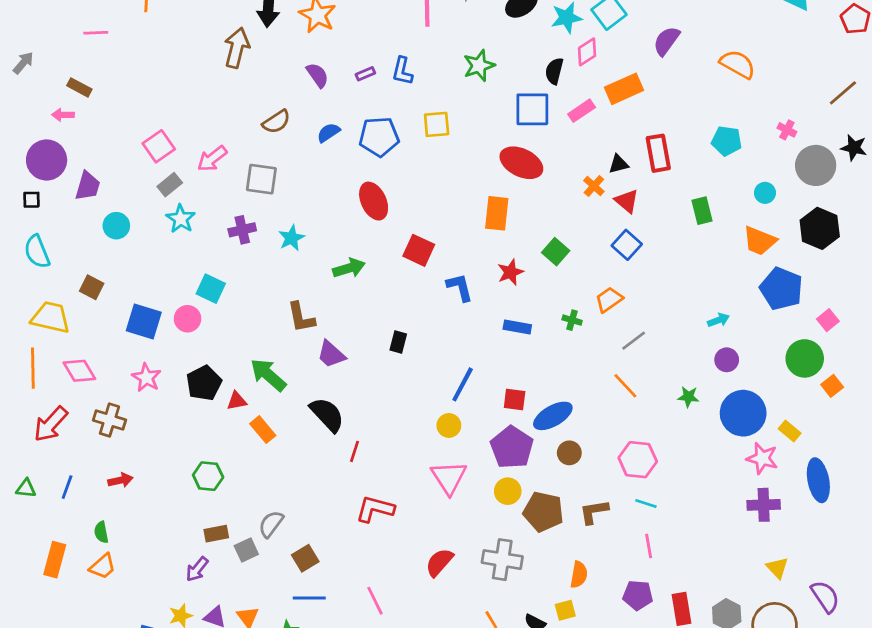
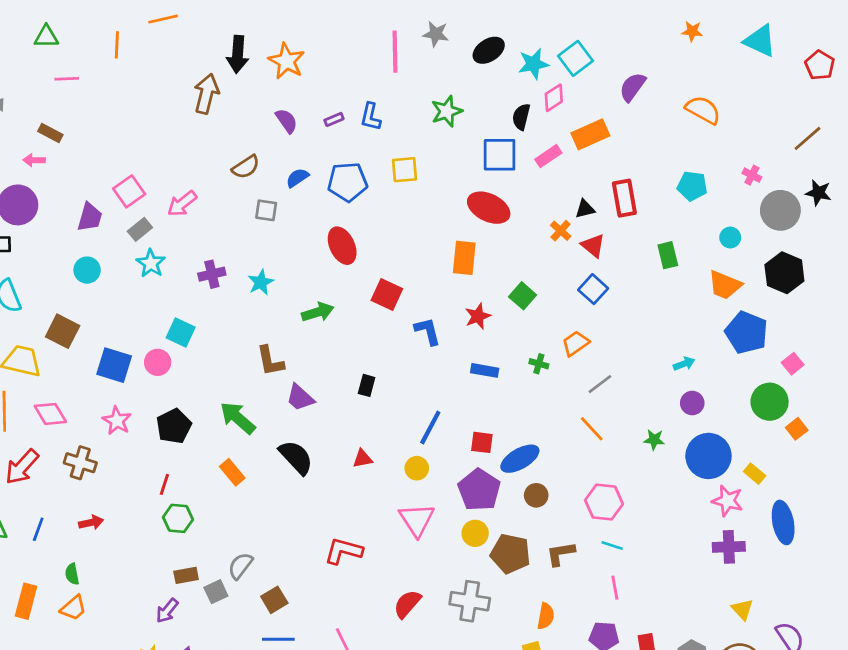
gray square: (261, 179) -> (266, 210), moved, size x0.7
purple trapezoid: (88, 186) -> (90, 217), moved
brown square: (92, 287) -> (63, 331), size x1.4
red triangle: (237, 401) -> (362, 459), moved
red line: (354, 451) -> (164, 484), moved

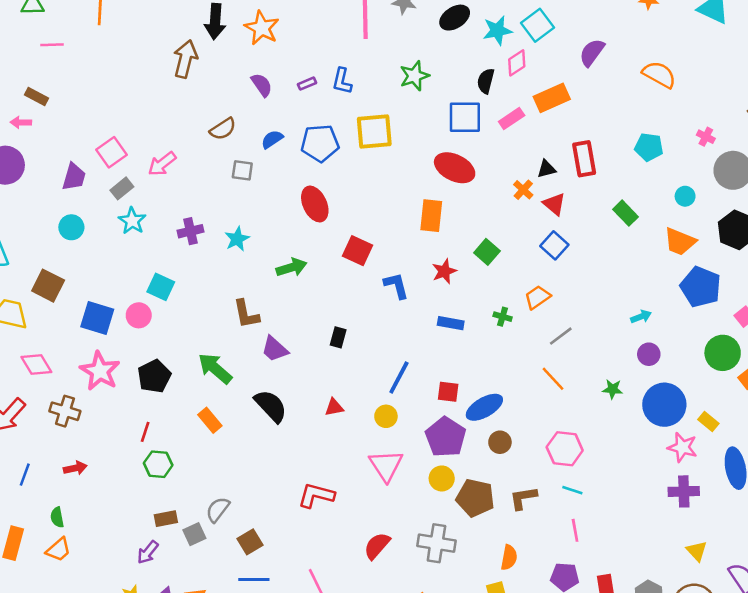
yellow square: (405, 170) -> (374, 131), size x1.4
green rectangle: (668, 255) -> (626, 213), turned -30
pink star: (117, 421) -> (100, 371), size x1.4

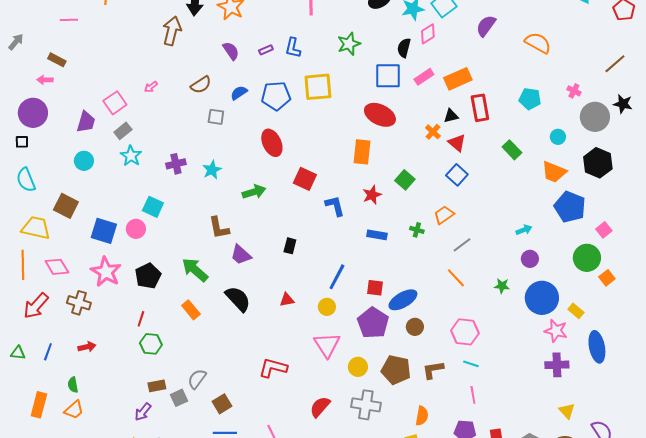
orange rectangle: (552, 98) -> (458, 79), moved
pink arrow: (162, 164) -> (151, 87), moved, size x0.6
yellow circle: (442, 478) -> (358, 367), moved

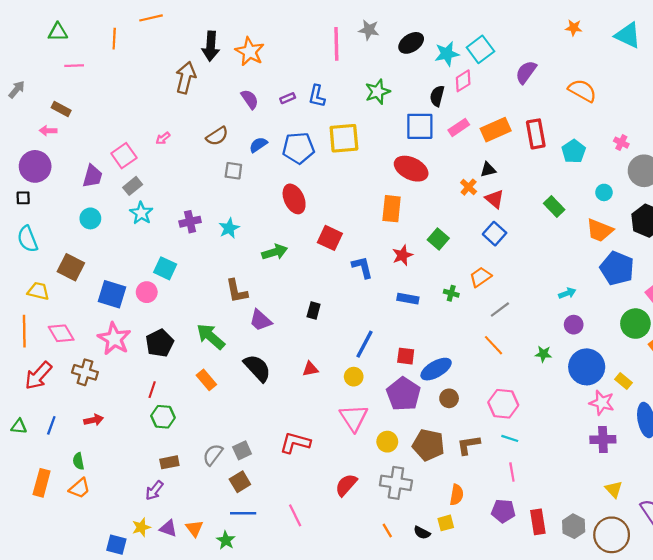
cyan pentagon: (530, 99) -> (574, 151), turned 30
red rectangle: (480, 108) -> (536, 134), moved
yellow trapezoid: (36, 228) -> (38, 291), size x0.7
gray square: (179, 398) -> (242, 450), moved

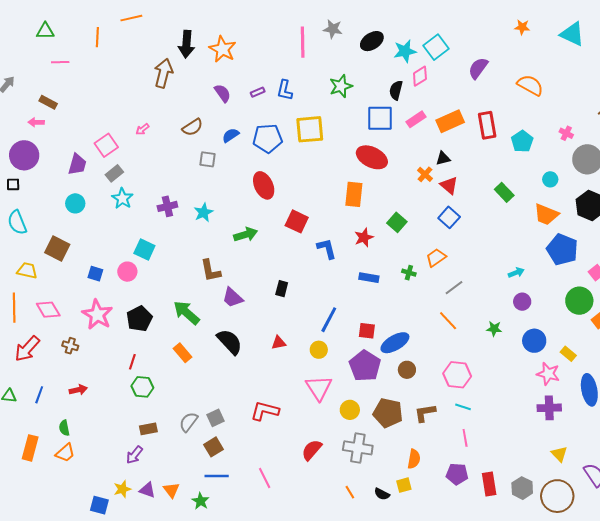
blue square: (112, 294) -> (95, 274), size x0.6
blue circle: (587, 367) -> (534, 341), size x0.7
brown cross: (85, 372) -> (70, 346), size x0.7

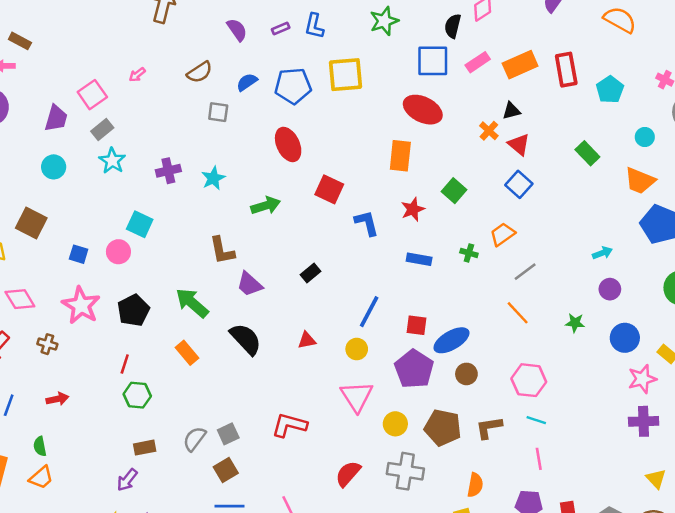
black rectangle: (282, 289) -> (311, 273), turned 35
pink star: (548, 374) -> (642, 379), turned -30

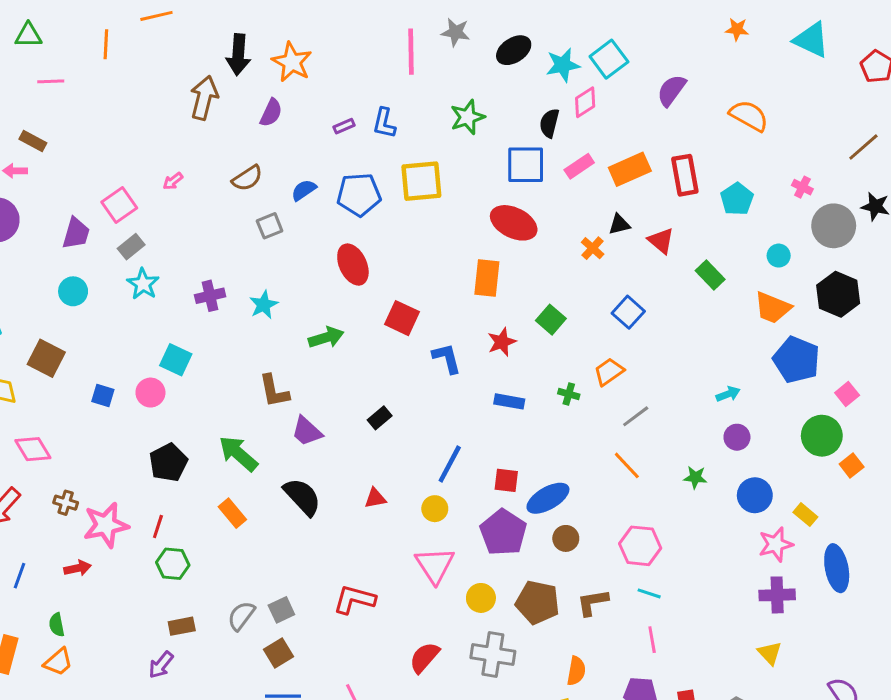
purple semicircle: (237, 30) -> (271, 113), moved, turned 60
gray square: (218, 112) -> (270, 226), turned -30
red triangle: (519, 144) -> (661, 241), moved
pink star: (81, 305) -> (106, 525), moved, turned 30
yellow triangle: (656, 479) -> (770, 653), moved

